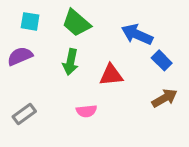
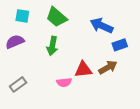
blue rectangle: (162, 60) -> (120, 45), turned -64
red triangle: (111, 75) -> (83, 69), moved
brown arrow: (165, 98) -> (108, 67), moved

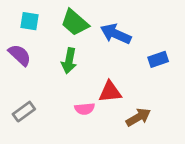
blue arrow: (102, 26) -> (116, 34), moved
purple semicircle: (15, 42) -> (20, 55), turned 66
brown arrow: (108, 67) -> (138, 117), moved

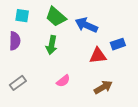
purple semicircle: (20, 55) -> (15, 41), turned 48
red triangle: (110, 92) -> (98, 56), moved
pink semicircle: (85, 109) -> (63, 81), turned -32

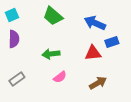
cyan square: (22, 16) -> (12, 15), moved, turned -32
blue arrow: (86, 25) -> (95, 23), moved
green arrow: (52, 45) -> (51, 54), moved, turned 72

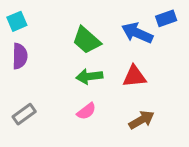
green trapezoid: (53, 16) -> (86, 40), moved
blue rectangle: (112, 42) -> (166, 18), moved
green arrow: (51, 54) -> (89, 76), moved

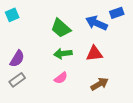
purple semicircle: (20, 56) -> (17, 59), moved, turned 30

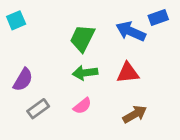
green trapezoid: (61, 28) -> (82, 38), turned 75
gray rectangle: (17, 80) -> (38, 109), moved

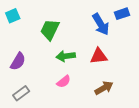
blue arrow: (131, 31) -> (101, 24), turned -145
green trapezoid: (82, 38) -> (50, 30), moved
gray rectangle: (38, 109) -> (21, 93), moved

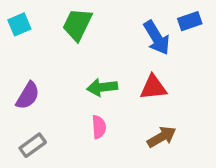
green trapezoid: (50, 30) -> (77, 24), moved
pink semicircle: (64, 82) -> (99, 127), turned -56

